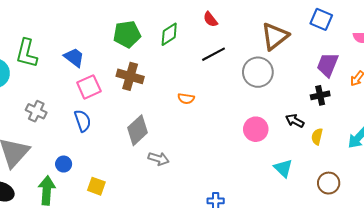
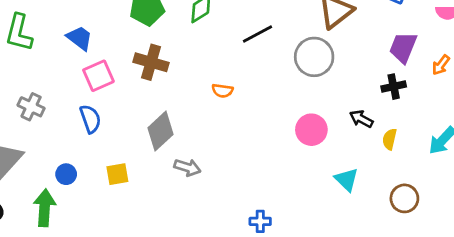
yellow square: (96, 186) -> (117, 174), moved, turned -30

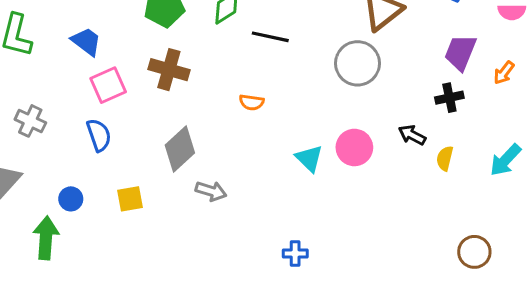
black line: (258, 34) -> (270, 37), moved, turned 40
cyan triangle: (346, 180) -> (309, 158), moved
brown circle: (404, 198) -> (474, 252), moved

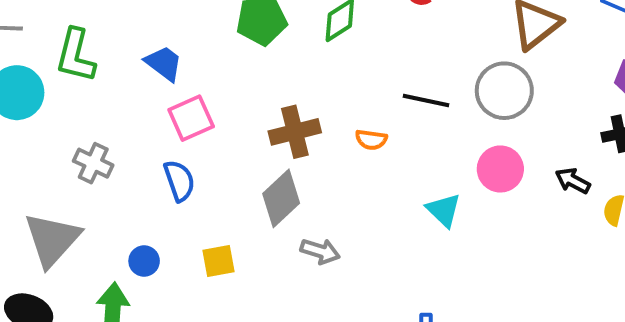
black line: (270, 37) -> (426, 100), moved
brown cross: (169, 70) -> (295, 132), moved, turned -30
pink circle: (354, 147) -> (500, 169), moved

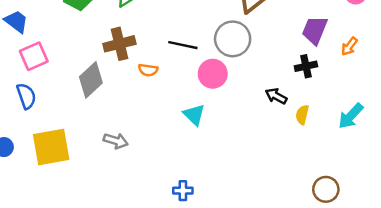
brown cross: (295, 132) -> (119, 44), moved
pink circle: (500, 169) -> (213, 74), moved
gray diamond: (281, 198) -> (91, 80), moved
yellow square: (218, 261) -> (51, 147), size x1.8

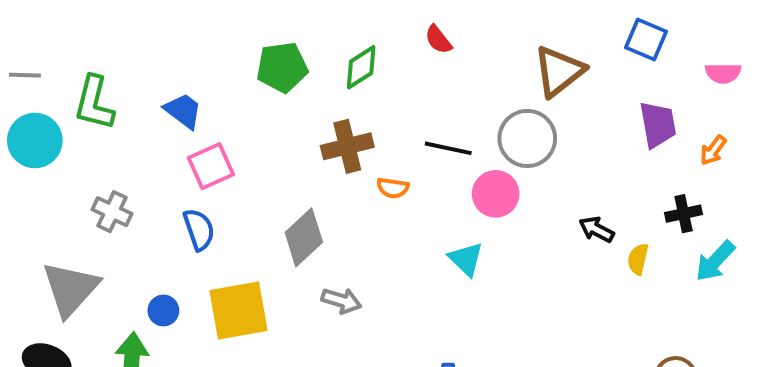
purple trapezoid: (315, 30) -> (658, 125), turned 148
black cross: (306, 66) -> (684, 214), moved
gray diamond: (91, 80) -> (304, 237), moved

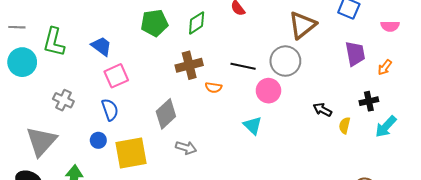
blue circle: (163, 311) -> (98, 140), moved

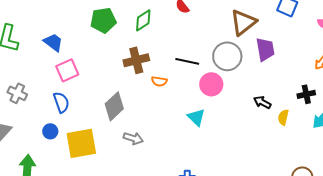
purple trapezoid: (355, 54) -> (265, 49), moved

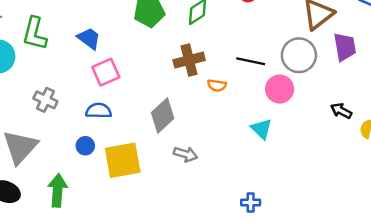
blue semicircle: (61, 102) -> (99, 111), turned -70

